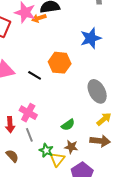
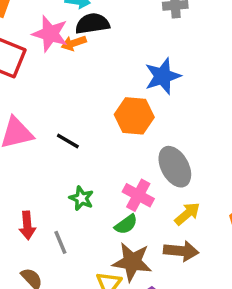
orange hexagon: (60, 63) -> (134, 116), moved
pink cross: (28, 113) -> (138, 195), moved
brown star: (71, 147) -> (132, 262), size x1.6
green star: (46, 150) -> (81, 198), moved

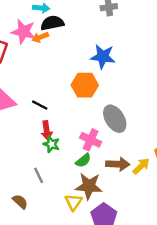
blue star: (163, 76) -> (103, 57), turned 30
yellow arrow: (187, 214) -> (141, 166), moved
red arrow: (27, 225) -> (47, 130), moved
brown arrow: (181, 251) -> (118, 164), moved

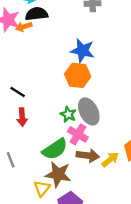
orange hexagon: (85, 85) -> (78, 75), moved
pink cross: (91, 140) -> (78, 134), moved
green star: (51, 144) -> (68, 114), moved
green semicircle: (83, 160) -> (55, 149), size x1.6

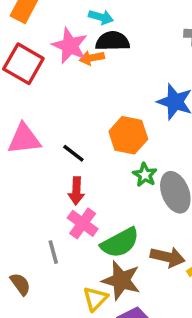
orange hexagon: (78, 75) -> (128, 135), moved
green star: (68, 114) -> (145, 175), moved
pink cross: (78, 134) -> (83, 223), moved

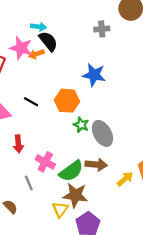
black semicircle: (113, 41) -> (48, 41), turned 60
black line: (73, 153) -> (31, 102), moved
red arrow: (76, 191) -> (18, 144), moved
brown arrow: (168, 257) -> (96, 165), moved

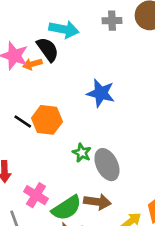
cyan arrow: (39, 27) -> (64, 29), moved, size x1.5
gray cross: (102, 29) -> (112, 21), moved
orange hexagon: (67, 101) -> (47, 120), moved

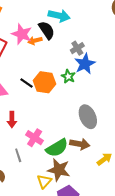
gray cross: (112, 21) -> (77, 48), moved, turned -32
blue star: (101, 93) -> (85, 64), turned 30
green star: (82, 153) -> (68, 76), moved

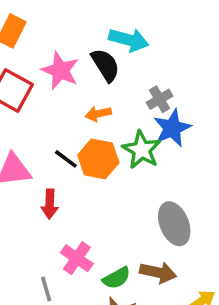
orange arrow: (35, 41) -> (98, 114), moved
green star: (68, 76) -> (142, 150), size x1.5
red arrow: (12, 120) -> (50, 204), moved
green semicircle: (57, 148) -> (117, 278), size x0.7

